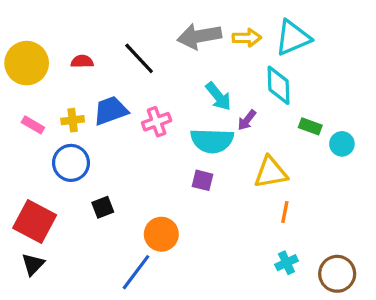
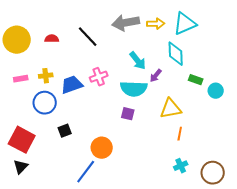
blue trapezoid: (111, 111) -> (72, 85), moved
pink rectangle: (33, 125) -> (21, 79), turned -40

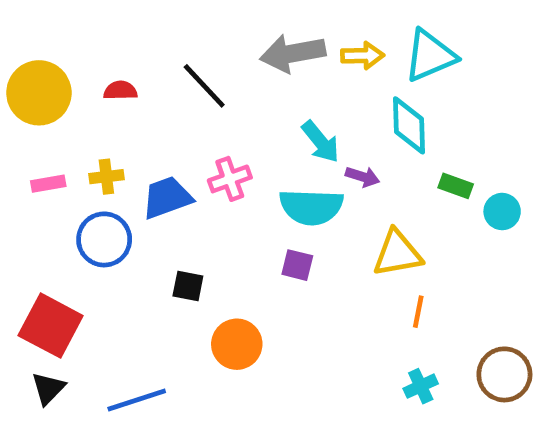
purple arrow: (156, 76) -> (362, 177), turned -112
black square: (65, 131) -> (188, 286), moved, turned 32
blue line: (86, 172) -> (137, 400), moved, turned 35
brown circle: (213, 173) -> (504, 374), moved

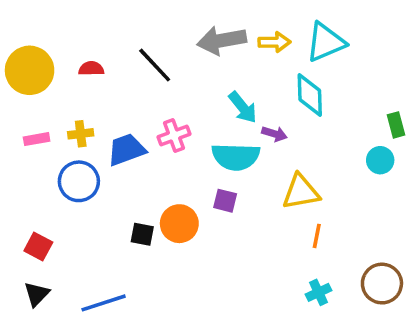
green rectangle: (456, 186) -> (396, 125), moved, turned 55
black square: (188, 286) -> (142, 234), moved
red square: (51, 326) -> (38, 247), size x0.6
orange circle: (237, 344) -> (179, 224), moved

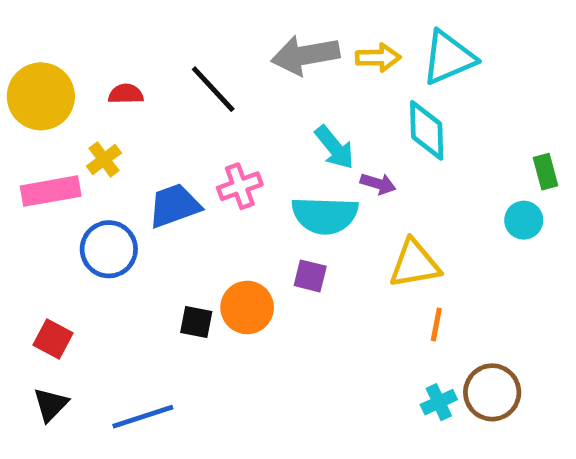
yellow cross: (81, 134) -> (104, 159), moved, turned -30
pink rectangle: (37, 139) -> (51, 191), size x1.6
brown circle: (382, 284) -> (492, 392), moved

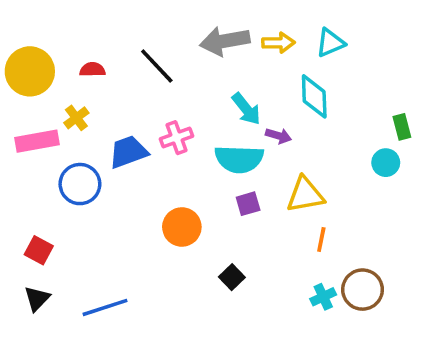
cyan triangle: (448, 58) -> (330, 43), size x0.7
purple square: (310, 276) -> (248, 204), moved, turned -30
black square: (196, 322) -> (232, 277), moved, turned 35

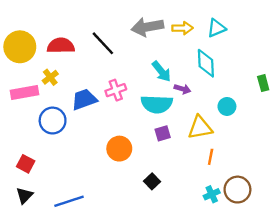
red semicircle: (92, 70) -> (61, 46), size x1.6
cyan circle: (386, 163) -> (227, 106), moved

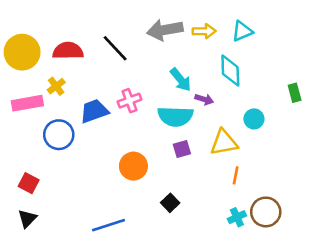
blue line: (69, 201) -> (109, 225), moved

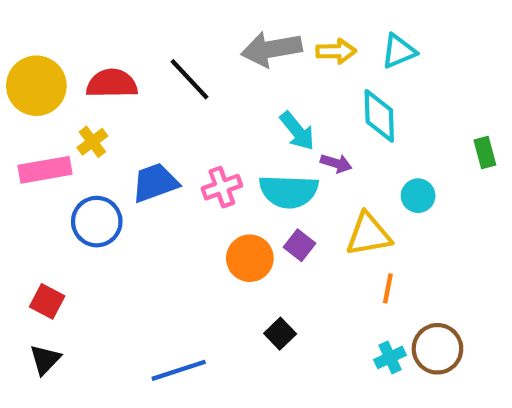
pink cross: (129, 101) -> (222, 187), moved
purple square: (182, 149) -> (299, 245), turned -36
orange circle: (133, 166) -> (250, 258), moved

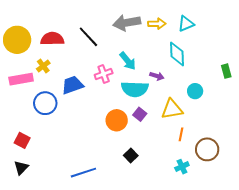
cyan arrow: (297, 131) -> (128, 61), moved
pink cross: (222, 187) -> (104, 74), moved
brown circle: (437, 349) -> (207, 149), moved

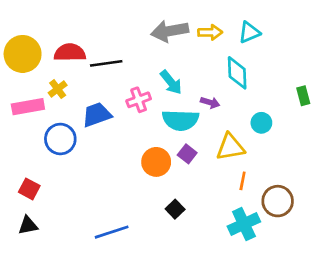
black line: (88, 37) -> (106, 63), moved, turned -55
cyan cross: (182, 167) -> (244, 224), size x1.6
black triangle: (21, 168) -> (28, 225), turned 35

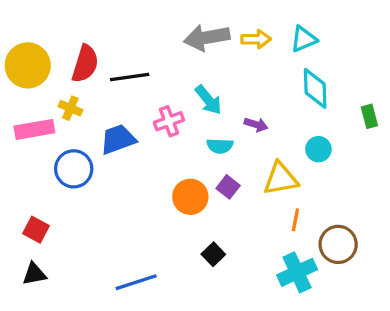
red semicircle: (70, 53) -> (85, 64), turned 108
cyan diamond: (237, 73) -> (315, 88), moved
yellow cross: (58, 89) -> (70, 108), turned -30
cyan semicircle: (180, 120) -> (220, 146), size x0.6

